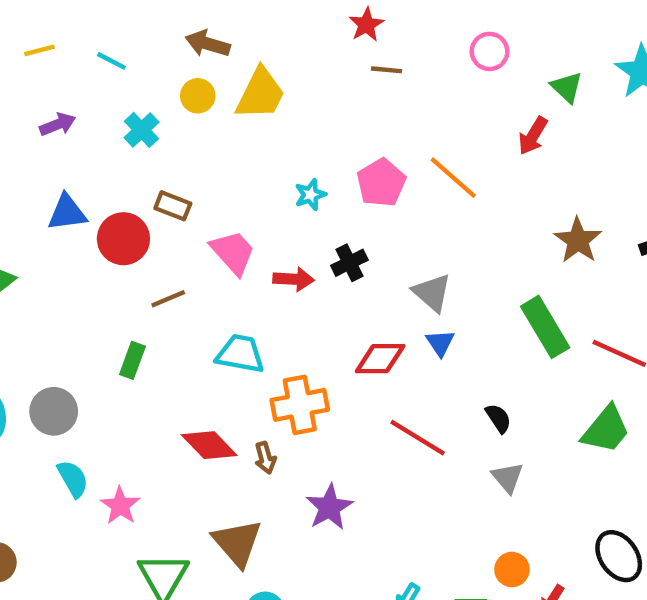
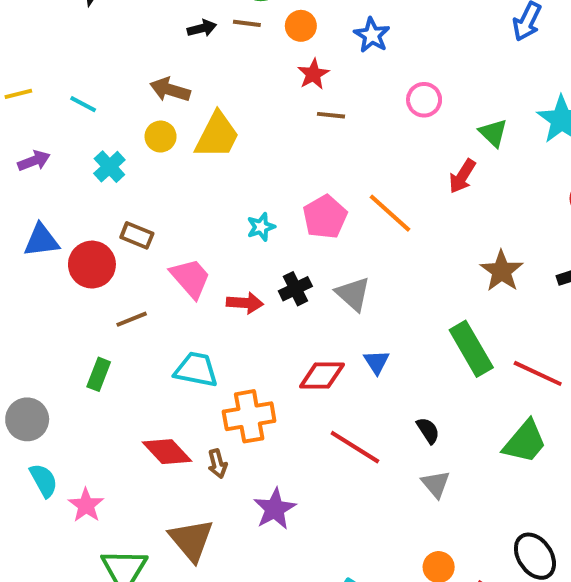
gray triangle: (432, 293) -> (353, 294), moved

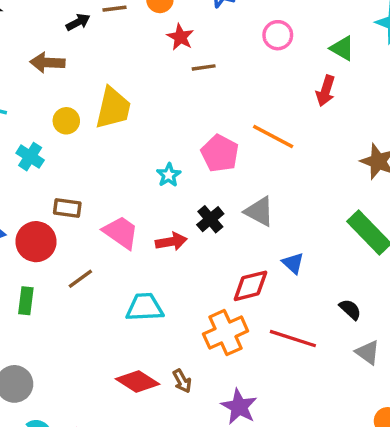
brown arrow: (170, 90) -> (47, 63), moved
green rectangle: (99, 374) -> (26, 301), moved
orange cross: (249, 416) -> (226, 333), moved

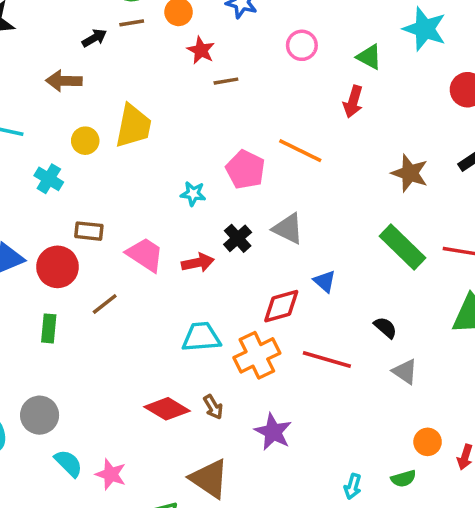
cyan star: (169, 175) -> (193, 194), turned -30
cyan trapezoid: (145, 307) -> (201, 337), moved

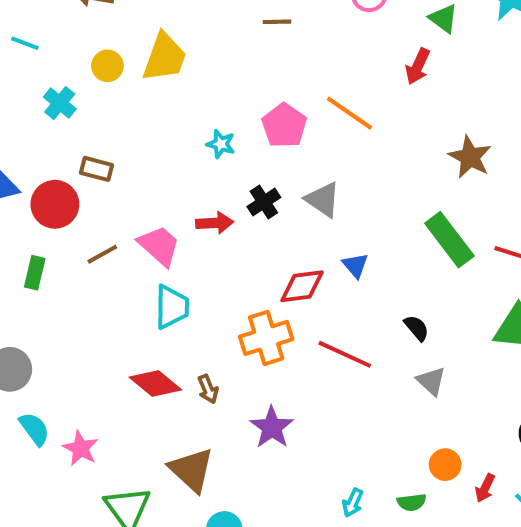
pink trapezoid: (145, 255) -> (159, 246), moved
cyan trapezoid: (201, 337) -> (172, 307), moved, turned 87

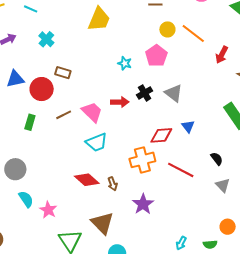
yellow circle: (107, 66) -> (167, 29), moved
red arrow: (418, 66) -> (222, 55), moved
orange line: (349, 113) -> (193, 33), moved
cyan trapezoid: (172, 307) -> (97, 142), turned 65

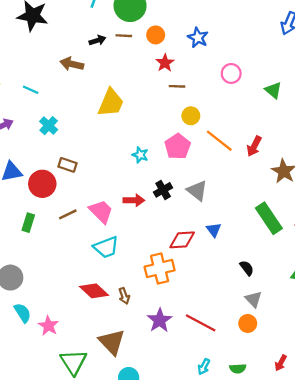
orange line: (193, 33) -> (219, 141), moved
red line: (181, 170) -> (201, 323), moved
orange circle: (228, 227) -> (248, 323), moved

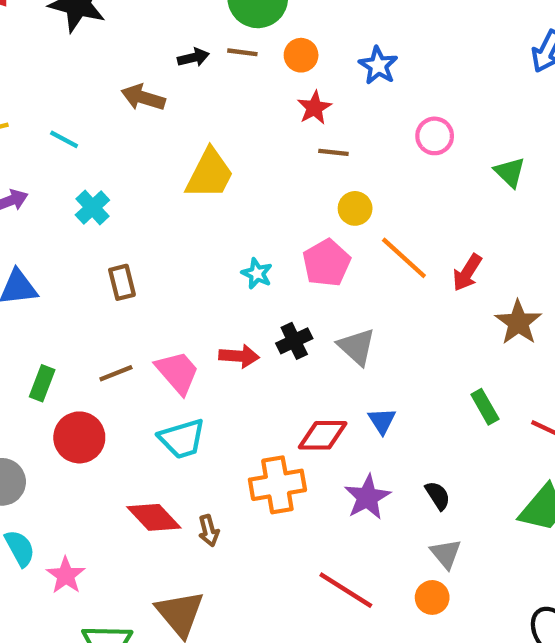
brown rectangle: (68, 165) -> (122, 282), turned 54
red circle: (42, 184) -> (79, 437), moved
green rectangle: (269, 218) -> (485, 407), size x0.6
purple star: (160, 320) -> (367, 497), moved

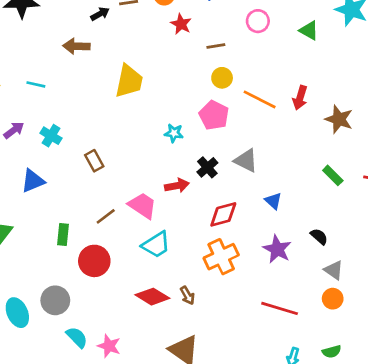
brown line: (333, 152) -> (216, 46), moved
cyan cross: (92, 208) -> (51, 136), moved
red diamond: (323, 435) -> (223, 214), moved

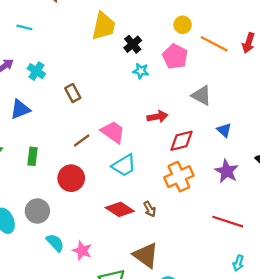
black cross: (207, 167) -> (133, 44), moved
red arrow: (177, 186) -> (157, 117), moved
green rectangle: (63, 235) -> (32, 156), moved

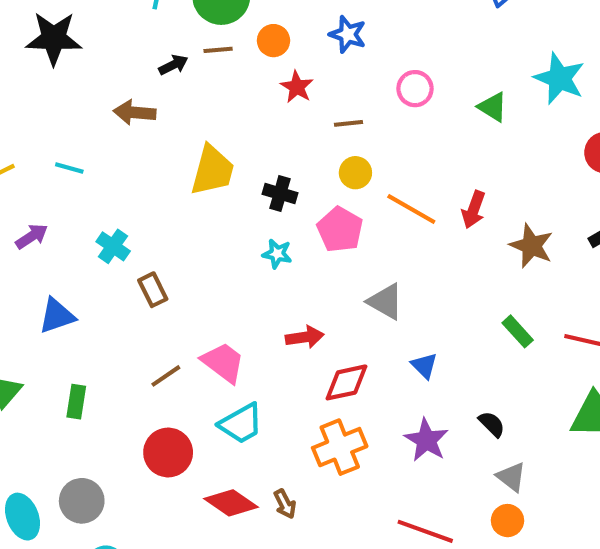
black cross: (133, 44) -> (280, 194), moved, turned -36
cyan cross: (36, 71) -> (113, 246), moved
red circle: (71, 178) -> (168, 452), moved

